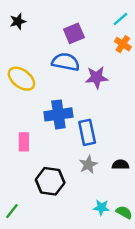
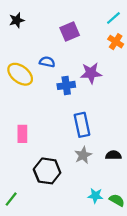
blue semicircle: (66, 62) -> (47, 62), moved, size x0.6
blue cross: (58, 114) -> (66, 85), moved, size x0.7

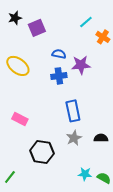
cyan line: (113, 18) -> (86, 22), moved
purple square: (70, 31) -> (37, 28), moved
blue semicircle: (47, 62) -> (59, 54), moved
pink rectangle: (22, 134) -> (20, 119), turned -63

